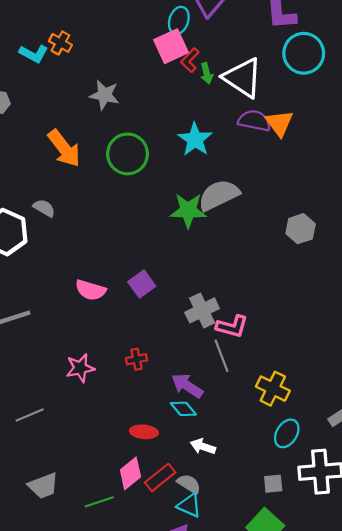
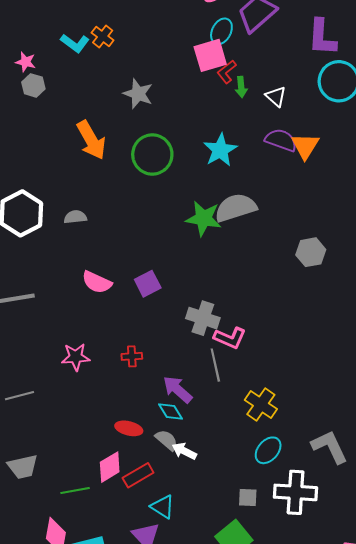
white triangle: (243, 78) -> (276, 96), size x0.5
gray semicircle: (44, 208) -> (75, 217), moved, turned -45
gray cross: (202, 310) -> (203, 318), turned 36
gray semicircle: (189, 484) -> (167, 440), moved

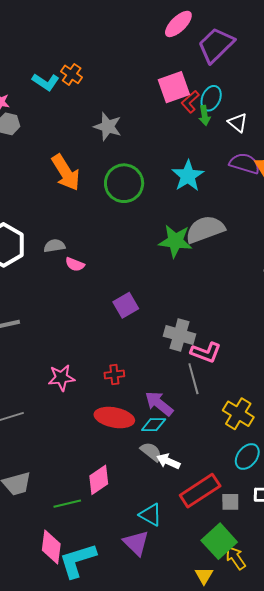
cyan ellipse: (221, 31) -> (211, 98), moved
pink semicircle: (97, 282) -> (75, 264), moved, size x0.7
cyan diamond: (171, 412) -> (154, 425), turned -55
red ellipse: (129, 428) -> (114, 418), moved, size x1.5
red rectangle: (138, 475) -> (200, 491), moved, size x1.4

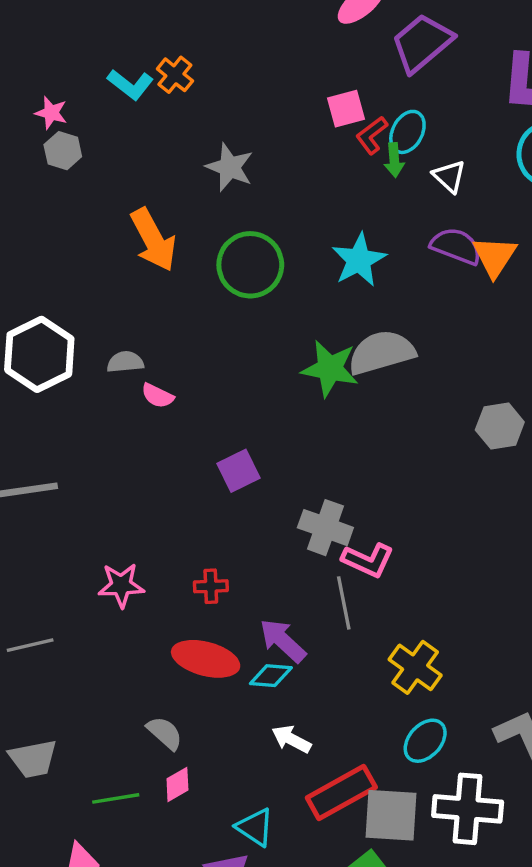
pink square: (174, 87) -> (346, 109), size x0.7
gray semicircle: (151, 452) -> (165, 733), moved
pink diamond: (99, 480) -> (177, 784), moved, size x0.7
gray square: (230, 502) -> (391, 815), size x1.8

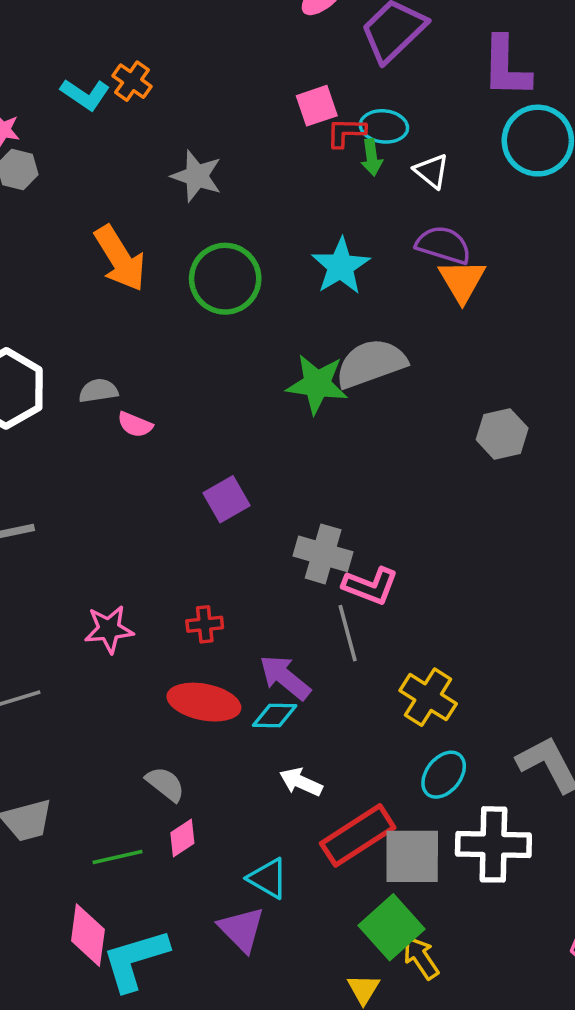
cyan ellipse: (407, 132) -> (384, 126), turned 72
red L-shape: (372, 135) -> (346, 132), turned 42
orange triangle: (495, 256) -> (462, 281), moved

